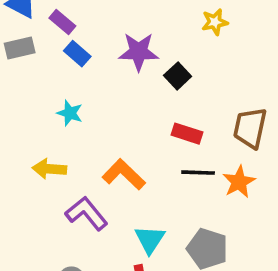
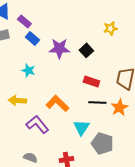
yellow star: (215, 22) -> (110, 28), moved
purple star: (139, 52) -> (59, 48), moved
cyan triangle: (150, 239) -> (81, 127), moved

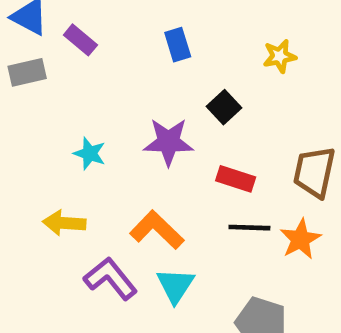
blue rectangle: (32, 38) -> (178, 45), moved, turned 32
purple star: (59, 48) -> (168, 142), moved
cyan triangle: (81, 127) -> (175, 285), moved

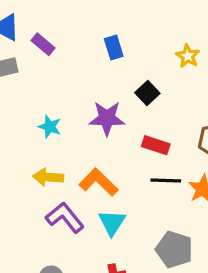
yellow star: (280, 56) -> (188, 56), turned -30
yellow arrow: (64, 223) -> (48, 177), moved

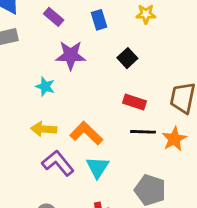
purple rectangle: (43, 44) -> (54, 17), moved
yellow star: (188, 56) -> (146, 14), moved, turned -30
purple star: (107, 118) -> (71, 55), moved

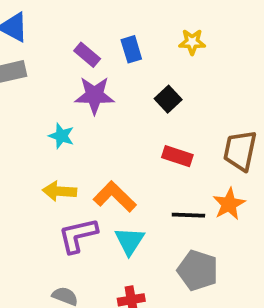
purple rectangle: (54, 17) -> (87, 55), moved
black line: (143, 132) -> (188, 215), moved
purple L-shape: (58, 163) -> (78, 235), turned -64

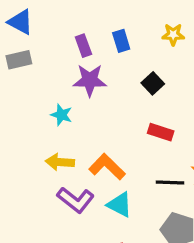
purple rectangle: (87, 55) -> (83, 46), turned 30
purple L-shape: (78, 235) -> (76, 200), turned -129
cyan triangle: (129, 241) -> (120, 205), turned -36

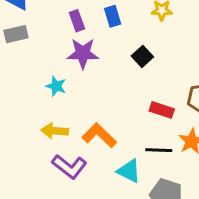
red rectangle: (161, 132) -> (162, 110), moved
cyan triangle: (120, 205) -> (129, 171), moved

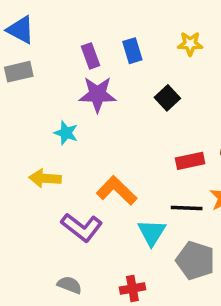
red rectangle: (162, 110) -> (190, 161), turned -30
yellow arrow: (55, 131) -> (45, 178), moved
cyan triangle: (129, 171) -> (152, 233), turned 35

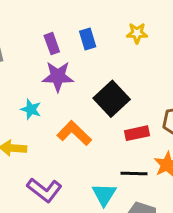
black square: (167, 98) -> (112, 99), moved, size x1.6
orange L-shape: (117, 191) -> (74, 133), moved

